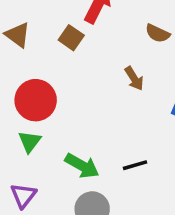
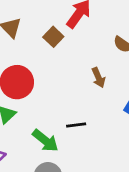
black line: (135, 165) -> (76, 125), moved

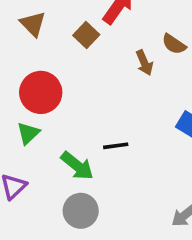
brown arrow: (98, 78) -> (144, 63), moved

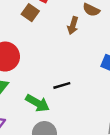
brown arrow: (144, 63) -> (73, 26), turned 49

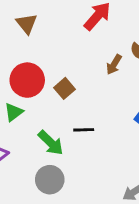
brown square: (30, 13) -> (65, 88), moved

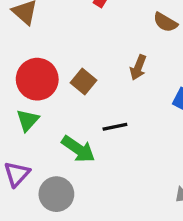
brown arrow: (114, 65) -> (138, 67), moved
gray circle: (50, 180) -> (56, 194), moved

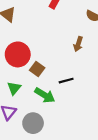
brown square: (83, 81) -> (37, 69), moved
green triangle: (28, 120) -> (14, 88), moved

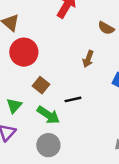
red circle: (18, 54) -> (24, 52), moved
gray circle: (33, 123) -> (48, 145), moved

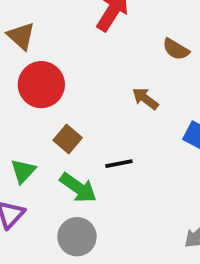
brown arrow: (88, 59) -> (145, 99), turned 105

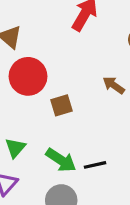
brown square: (68, 139) -> (62, 105), moved, turned 35
black line: (119, 164) -> (95, 165), moved

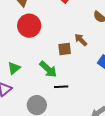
brown square: (62, 105) -> (65, 49), moved
green arrow: (61, 160) -> (48, 69), moved

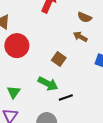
brown arrow: (81, 40) -> (80, 37), moved
brown square: (65, 49) -> (59, 59), turned -32

